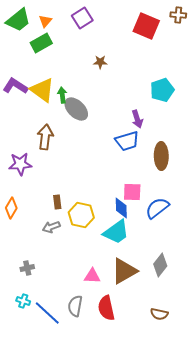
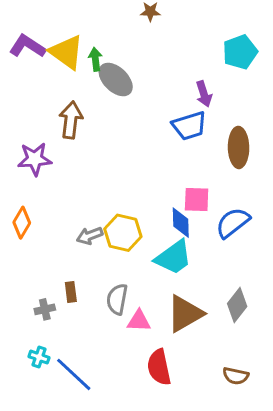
brown rectangle: (57, 202) -> (71, 292), moved
gray arrow: (51, 227) -> (90, 236), moved
gray semicircle: (75, 306) -> (117, 299), moved

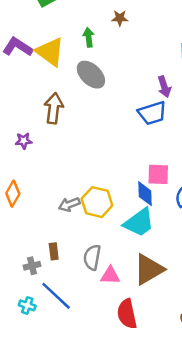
green arrow: (95, 59) -> (89, 37), moved
purple star: (35, 159) -> (24, 141), size x0.6
blue line: (74, 374) -> (56, 296), moved

